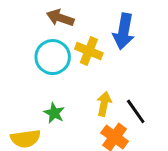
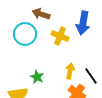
cyan circle: (53, 57) -> (25, 34), moved

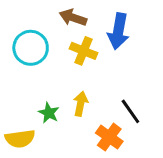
brown arrow: (41, 14) -> (73, 18), moved
yellow arrow: (70, 71) -> (81, 104), moved

